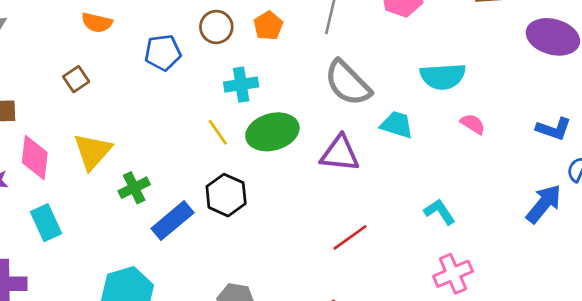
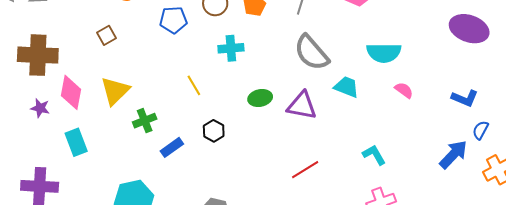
yellow line: (218, 132) -> (194, 85), moved
green ellipse: (272, 132) -> (260, 98), moved, size x0.6
black hexagon: (226, 195) -> (214, 131), size x0.7
blue rectangle: (173, 221) -> (172, 147), size x0.7

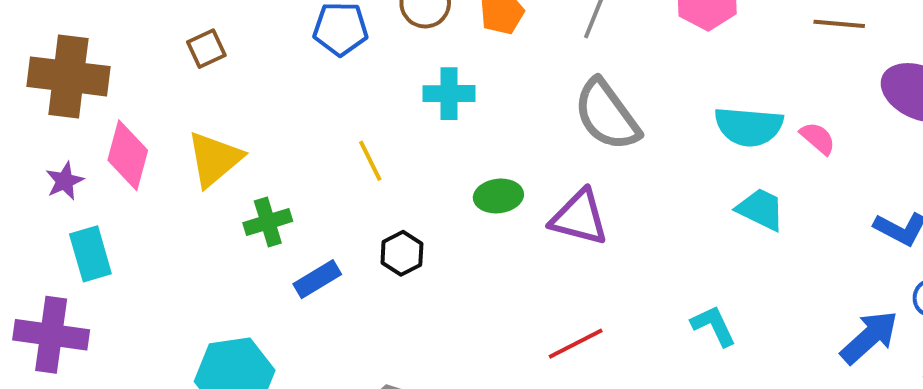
cyan trapezoid: (346, 87) -> (761, 209), moved
pink semicircle: (404, 90) -> (818, 138), moved
purple star: (40, 108) -> (65, 181), turned 30
cyan rectangle: (76, 142) -> (90, 254), moved

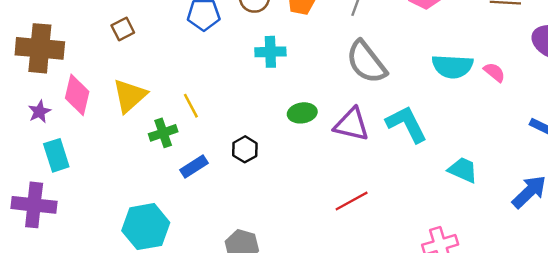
yellow line: (370, 161) -> (191, 106), moved
cyan trapezoid: (761, 209) -> (463, 170), moved
cyan L-shape: (714, 326) -> (406, 124), moved, size x1.5

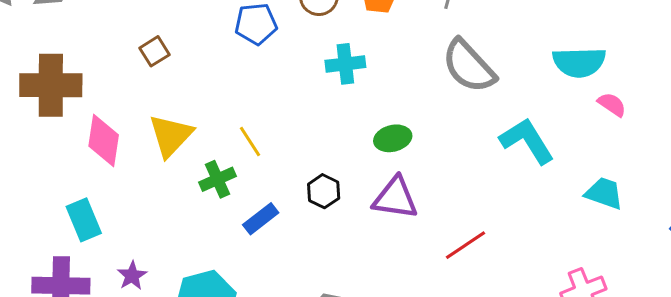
pink semicircle: (494, 72) -> (612, 105), moved
purple star: (39, 112) -> (132, 276), moved
purple triangle: (352, 125) -> (395, 198), moved

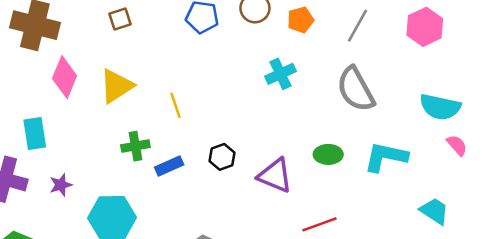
cyan cross: (345, 64) -> (280, 74), moved, turned -32
green ellipse: (393, 138) -> (328, 154), moved
cyan L-shape: (527, 141) -> (386, 157), turned -60
green cross: (217, 179) -> (135, 146), moved

